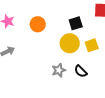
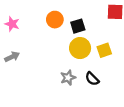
black square: (76, 23) -> (78, 26), moved
orange circle: (38, 24) -> (55, 20), moved

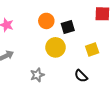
yellow circle: (80, 48) -> (56, 47), moved
gray star: (68, 78) -> (37, 75), moved

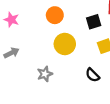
black square: (68, 27) -> (94, 22), moved

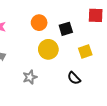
black square: (94, 22) -> (66, 29), moved

